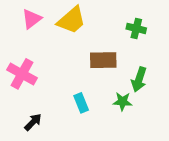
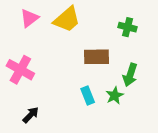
green star: (122, 101) -> (115, 96), turned -30
cyan rectangle: (81, 103) -> (88, 96), moved

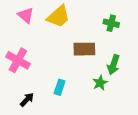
pink triangle: (29, 18) -> (26, 15), turned -42
cyan rectangle: (88, 96) -> (60, 87), moved, turned 40

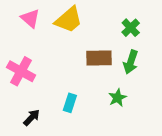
green cross: (111, 23) -> (131, 28), turned 32
green arrow: (114, 65) -> (131, 62), moved

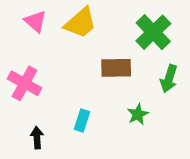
green cross: (131, 28) -> (153, 32), size x1.6
green arrow: (131, 62) -> (169, 79), moved
black arrow: (32, 118) -> (37, 138), turned -48

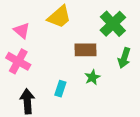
pink triangle: (35, 21) -> (22, 31), moved
green star: (138, 114) -> (92, 77), moved
black arrow: (37, 138) -> (27, 101), size x1.5

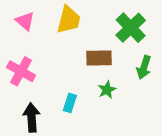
yellow trapezoid: (59, 17) -> (69, 20), turned -35
pink triangle: (22, 31) -> (25, 21), moved

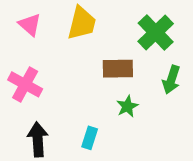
cyan rectangle: (70, 103) -> (90, 138), moved

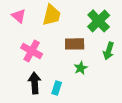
pink cross: (25, 84) -> (32, 51), moved
black arrow: (38, 139) -> (35, 83), moved

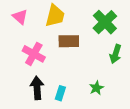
brown rectangle: (75, 44) -> (69, 41), moved
green star: (81, 68) -> (96, 88), moved

